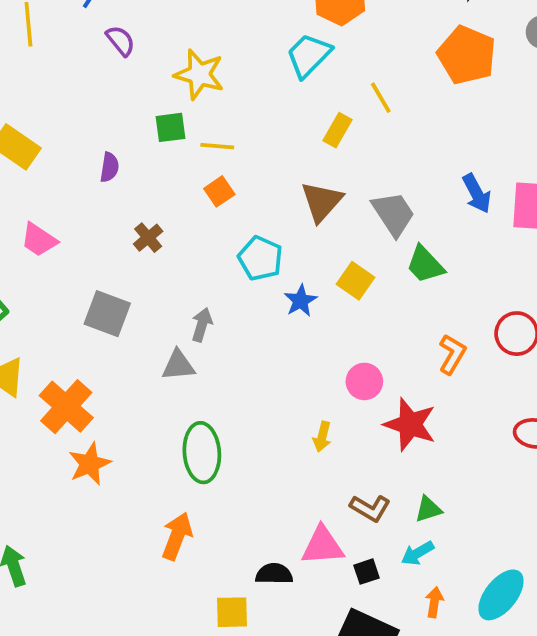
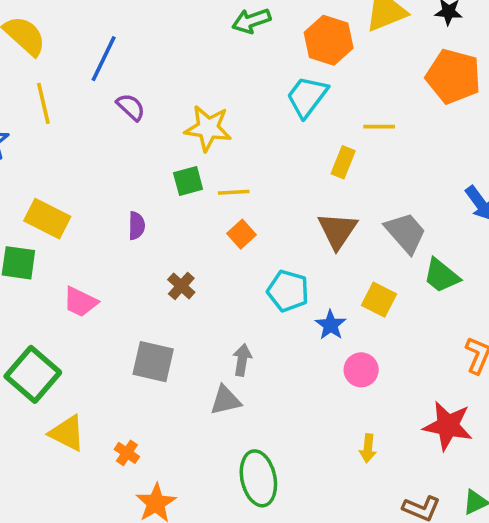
yellow line: (381, 98) -> (379, 127), turned -52
pink circle: (364, 381) -> (361, 370), moved
orange cross: (66, 407) -> (127, 453), size x0.5

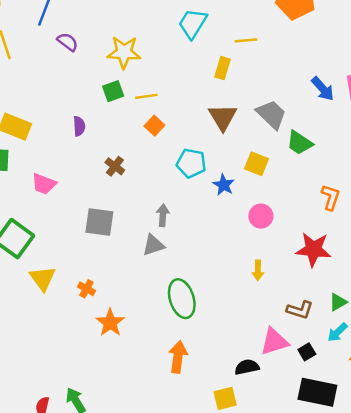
pink circle: (361, 370) -> (261, 216), moved
yellow triangle: (67, 433) -> (43, 278), turned 32

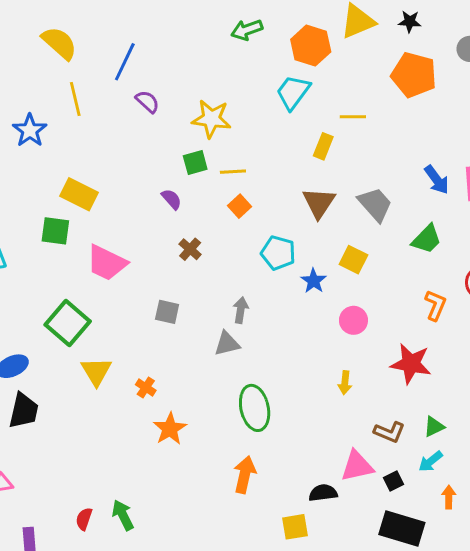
purple semicircle: (79, 126) -> (171, 199), moved, turned -42
green trapezoid: (300, 143) -> (427, 239), moved, turned -84
pink trapezoid: (44, 184) -> (107, 263), size x1.4
gray square: (99, 222) -> (167, 312), size x0.7

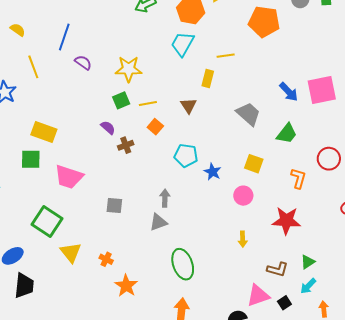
yellow semicircle: (59, 43) -> (18, 30), size x0.6
brown triangle: (319, 203) -> (189, 106), moved, size x0.7
brown cross: (190, 249) -> (126, 145), moved, turned 35
yellow square: (353, 260) -> (254, 164), moved

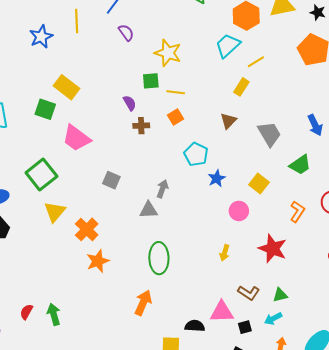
yellow line: (226, 56) -> (256, 62), moved, turned -42
brown triangle: (189, 106) -> (228, 121), moved
orange cross: (106, 259) -> (87, 229), size x1.6

